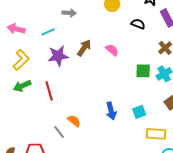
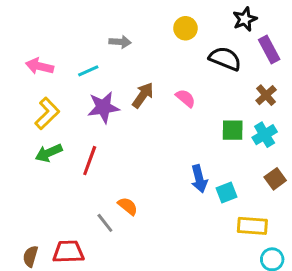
black semicircle: (138, 24) -> (225, 59), size x1.5
red line: (49, 91) -> (90, 161), turned 36
blue arrow: (111, 111) -> (199, 179), moved

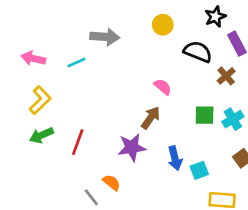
gray arrow: (120, 42) -> (105, 37), size x1.5
brown arrow: (143, 95) -> (151, 118), moved
brown cross: (266, 95) -> (226, 76), moved
purple star: (103, 107) -> (132, 147), moved

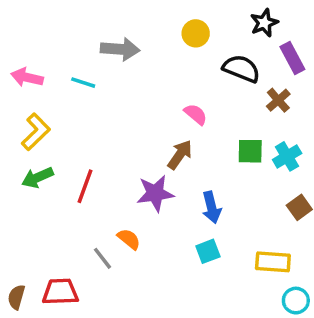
cyan line: (76, 62) -> (83, 83), turned 42
cyan square: (199, 170) -> (208, 251), moved

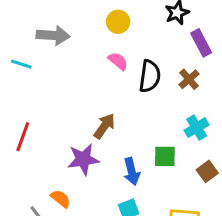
black semicircle: (241, 69) -> (150, 76), moved, turned 76
pink semicircle: (196, 114) -> (118, 61), moved
green square: (250, 151) -> (165, 156), moved
red line: (85, 186) -> (23, 137), moved

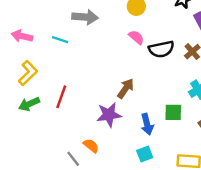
black semicircle: (150, 76) -> (161, 49), turned 70

